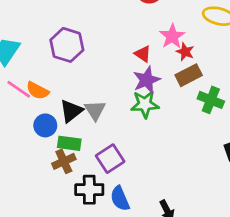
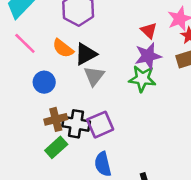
orange semicircle: (38, 91) -> (63, 48), moved
black triangle: (71, 111) -> (86, 54), moved
green rectangle: (69, 143) -> (56, 147), moved, turned -60
black cross: (89, 190) -> (76, 124), moved

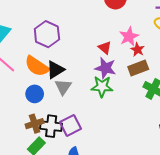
orange semicircle: (63, 48) -> (37, 66), size x1.4
purple star: (148, 56) -> (105, 68), turned 30
blue circle: (44, 82) -> (35, 94), moved

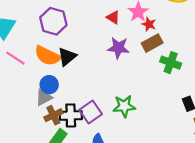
red triangle: (105, 48) -> (113, 17), moved
gray triangle: (63, 87) -> (44, 97), moved, turned 36
green star: (102, 87) -> (124, 106), moved

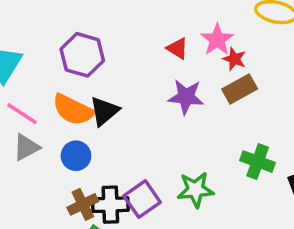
green cross: (171, 63) -> (258, 162), moved
gray triangle: (44, 97) -> (26, 147), moved

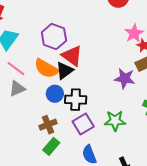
red triangle: (177, 48) -> (72, 56), moved, size x1.6
purple star: (186, 97) -> (125, 78), moved
blue circle: (76, 156) -> (55, 94), moved
black cross: (110, 205) -> (76, 100), moved

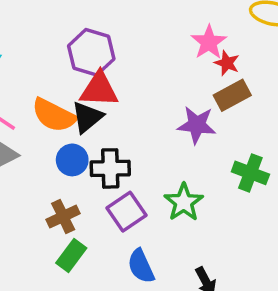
purple hexagon: (54, 37) -> (91, 52), moved
red triangle: (72, 56) -> (99, 90), turned -30
green star: (115, 121) -> (184, 202), turned -30

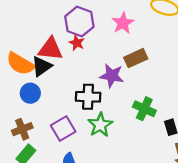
purple hexagon: (91, 52) -> (79, 22), moved
red star: (227, 63) -> (77, 43), moved
black cross: (110, 168) -> (88, 97), moved

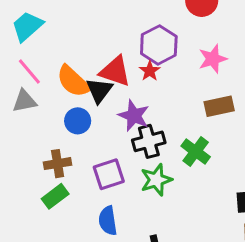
black triangle: (42, 66) -> (99, 90), turned -30
purple star: (112, 76) -> (134, 116), moved
black cross: (88, 97) -> (149, 141), turned -30
green cross: (144, 109) -> (196, 151), moved

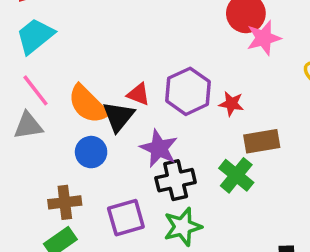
purple hexagon: (159, 45) -> (188, 91), moved
pink star: (213, 59) -> (264, 38), moved
red triangle: (115, 71) -> (138, 94), size x0.6
red star: (150, 71) -> (231, 104), moved, turned -30
green cross: (196, 151) -> (236, 175), moved

